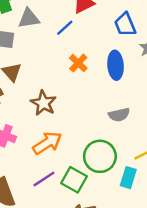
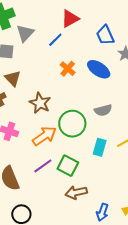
gray triangle: (29, 18) -> (25, 33), turned -36
blue ellipse: (116, 65) -> (99, 69), turned -50
green circle: (100, 156) -> (72, 124), moved
cyan rectangle: (128, 178) -> (100, 147), moved

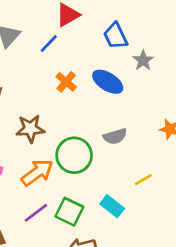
brown star: (40, 103) -> (30, 129), turned -30
cyan rectangle: (100, 147) -> (112, 206), moved, turned -66

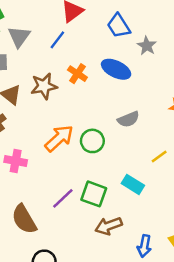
brown star: (30, 129) -> (44, 86), moved
green circle: (74, 155) -> (92, 141), size x0.7
orange arrow: (37, 173) -> (59, 138), moved

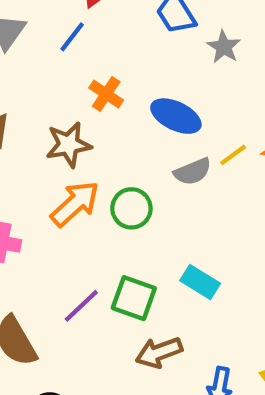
blue ellipse: (116, 69) -> (176, 116), moved
brown star: (44, 86) -> (69, 145), moved
yellow line: (159, 157) -> (233, 155), moved

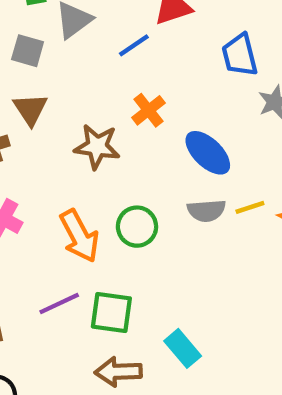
orange arrow: (75, 204) -> (79, 236), moved, turned 86
cyan rectangle: (200, 282) -> (183, 348), moved
green square: (134, 298) -> (111, 312), turned -30

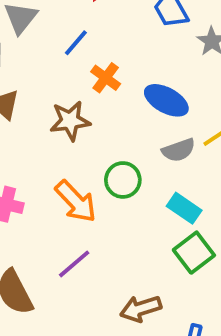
blue line: (134, 45) -> (76, 43), moved
green square: (111, 312) -> (194, 253), moved, turned -30
cyan rectangle: (183, 348) -> (184, 208), moved

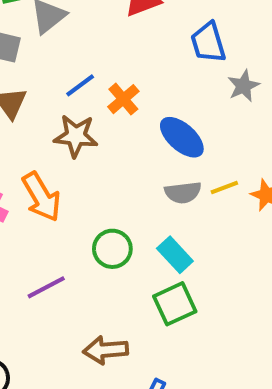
blue line: (76, 43) -> (80, 85), moved
green circle: (123, 180) -> (112, 249), moved
orange arrow: (76, 201) -> (41, 197), moved

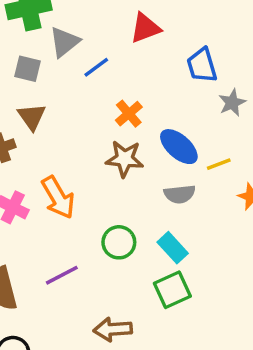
blue line: (80, 85) -> (96, 67), moved
brown star: (76, 136) -> (125, 159), moved
yellow line: (224, 188) -> (219, 164), moved

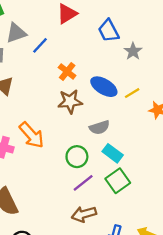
gray triangle: (64, 42) -> (16, 33), turned 30
gray semicircle: (180, 194) -> (99, 127), moved
purple line: (62, 275) -> (83, 183), moved

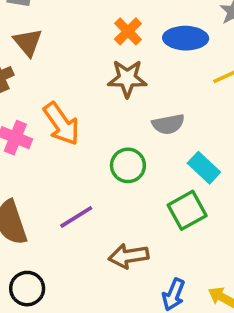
blue ellipse: (104, 87) -> (186, 38), moved, turned -36
cyan rectangle: (113, 153) -> (204, 168), moved
purple line: (83, 183) -> (76, 217), moved

